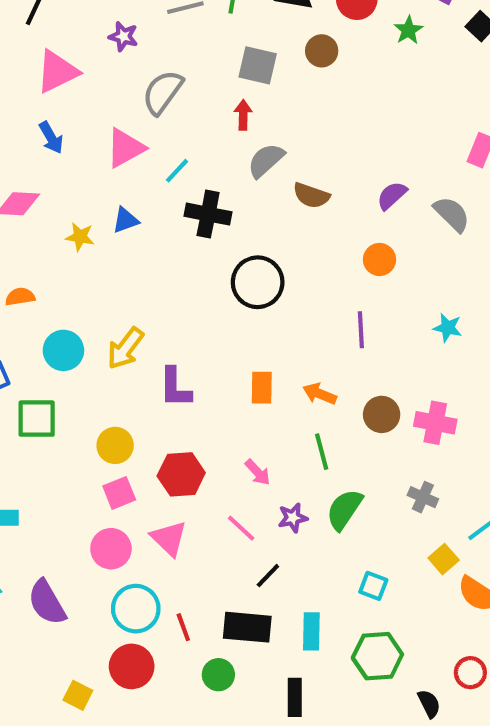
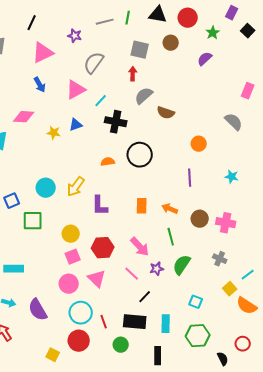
purple semicircle: (392, 195) -> (205, 59), moved
orange semicircle: (20, 297) -> (108, 162), moved
pink arrow: (258, 472) -> (140, 247), size x1.5

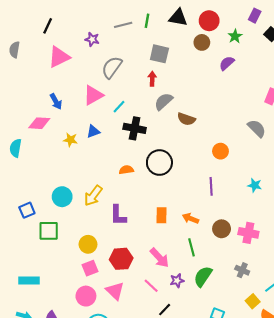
brown circle: (171, 43) -> (202, 42), moved
blue arrow: (40, 85) -> (56, 101), moved

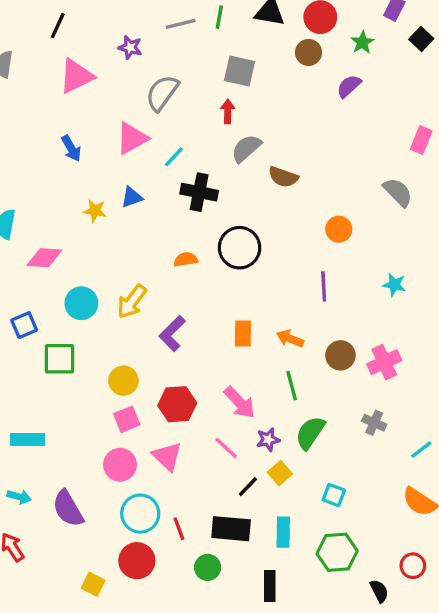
pink diamond: (39, 123) -> (44, 258), moved
purple L-shape: (118, 215) -> (172, 333), turned 45
pink cross: (248, 233) -> (384, 362), turned -36
yellow square: (253, 301) -> (280, 473), moved

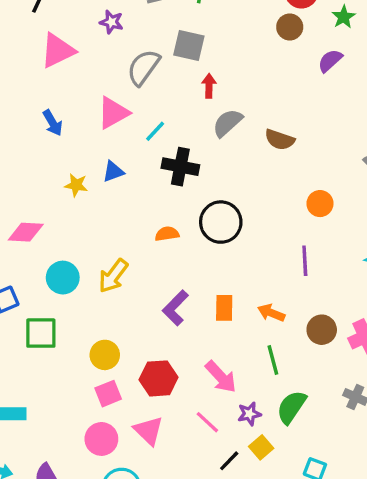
gray square: (240, 71) -> (189, 45), moved
brown semicircle: (283, 177) -> (280, 140), moved
purple L-shape: (172, 333) -> (175, 308), moved

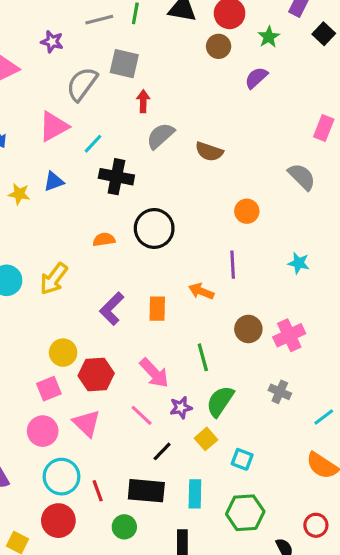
orange arrow: (271, 313) -> (201, 291), moved
yellow circle: (105, 355) -> (63, 353), moved
yellow square: (261, 447) -> (206, 439), moved

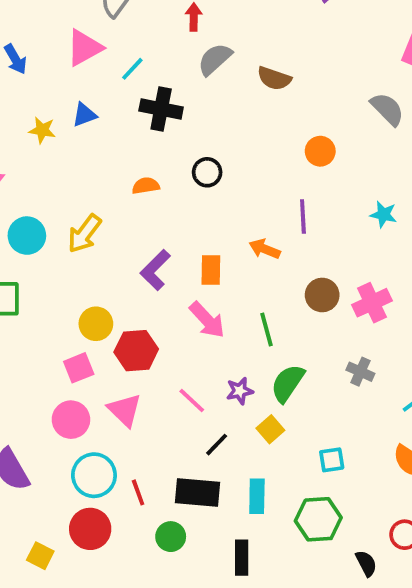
black circle: (154, 228) -> (207, 172), size x0.6
pink arrow: (154, 373) -> (207, 320), moved
cyan square: (242, 459) -> (332, 460), moved, turned -30

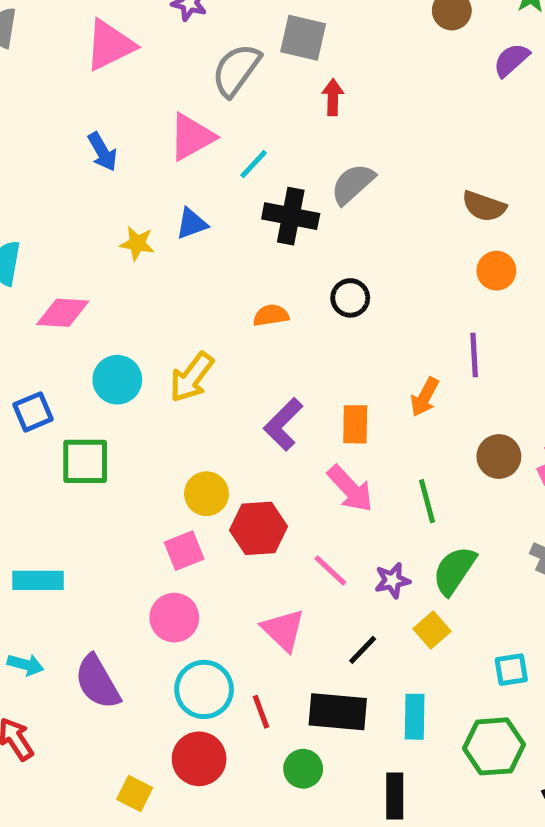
gray semicircle: (215, 59) -> (353, 184), moved
brown semicircle: (274, 78) -> (484, 206), moved
orange arrow: (265, 249) -> (425, 397), turned -84
pink line: (192, 400) -> (330, 571), moved
pink triangle: (125, 410) -> (283, 630), moved

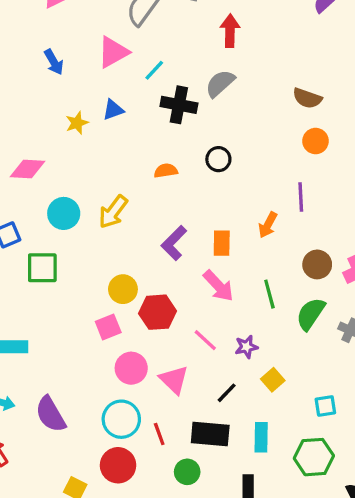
red arrow: (333, 97) -> (230, 31), moved, size x1.4
yellow star: (137, 243) -> (77, 123), turned -30
green semicircle: (454, 571) -> (311, 314), moved
pink circle: (174, 618) -> (131, 368), moved

